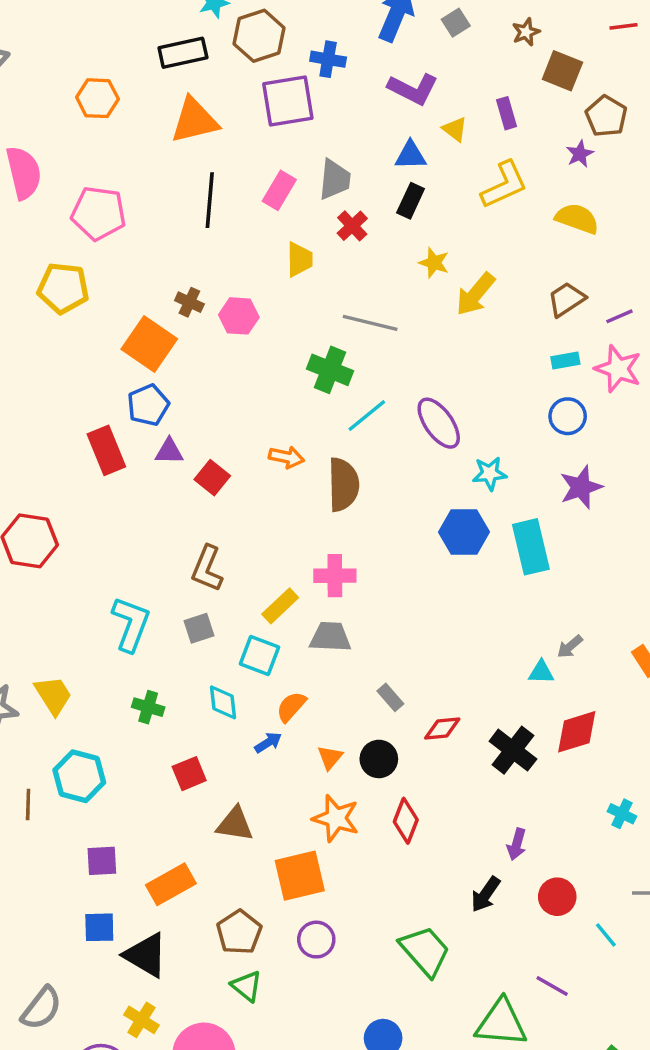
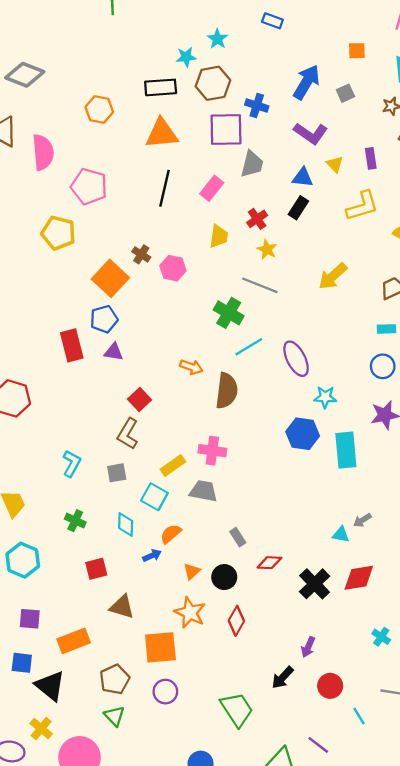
gray trapezoid: (335, 179) -> (252, 164), moved
yellow star: (434, 263) -> (267, 249), moved
red square: (212, 478) -> (140, 400), moved
cyan L-shape: (131, 624) -> (72, 463), size x0.7

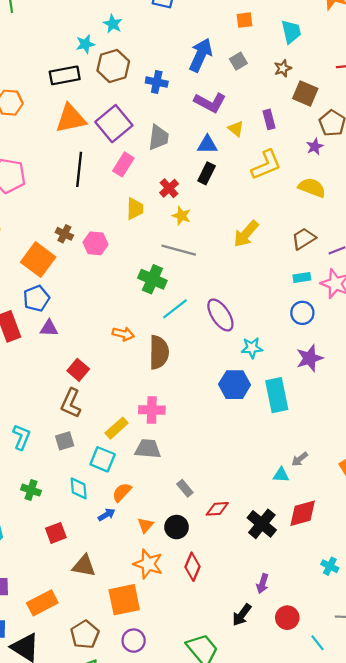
purple square: (226, 130) -> (114, 124), moved, turned -32

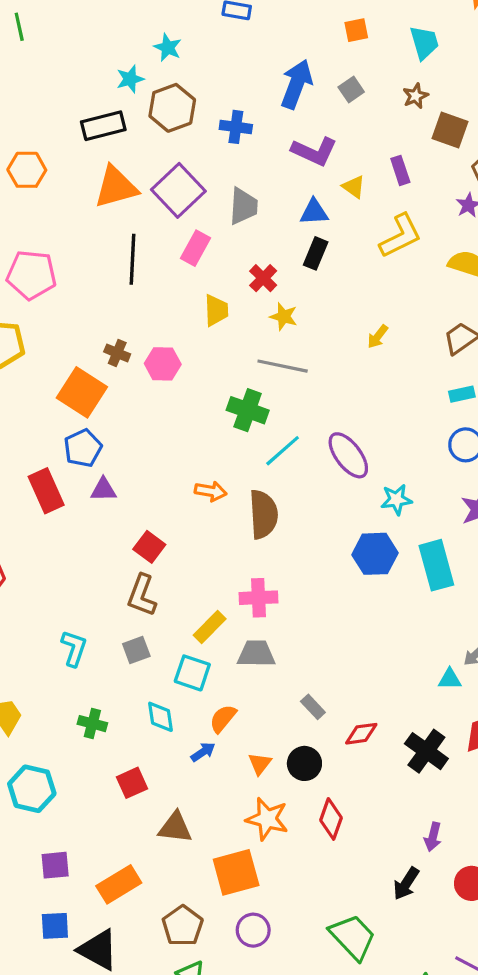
yellow arrow: (246, 234) -> (378, 337), size x0.6

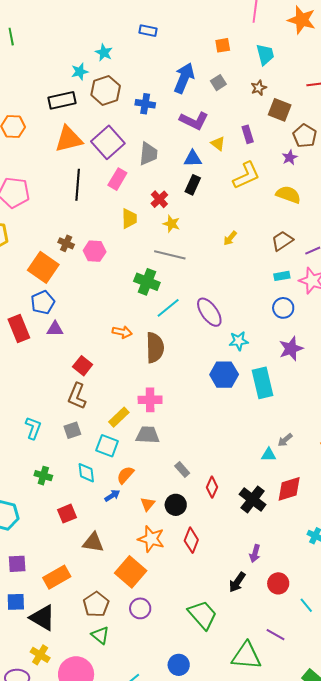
red diamond: (361, 734) -> (212, 487), turned -60
orange square: (236, 872) -> (131, 572), turned -36

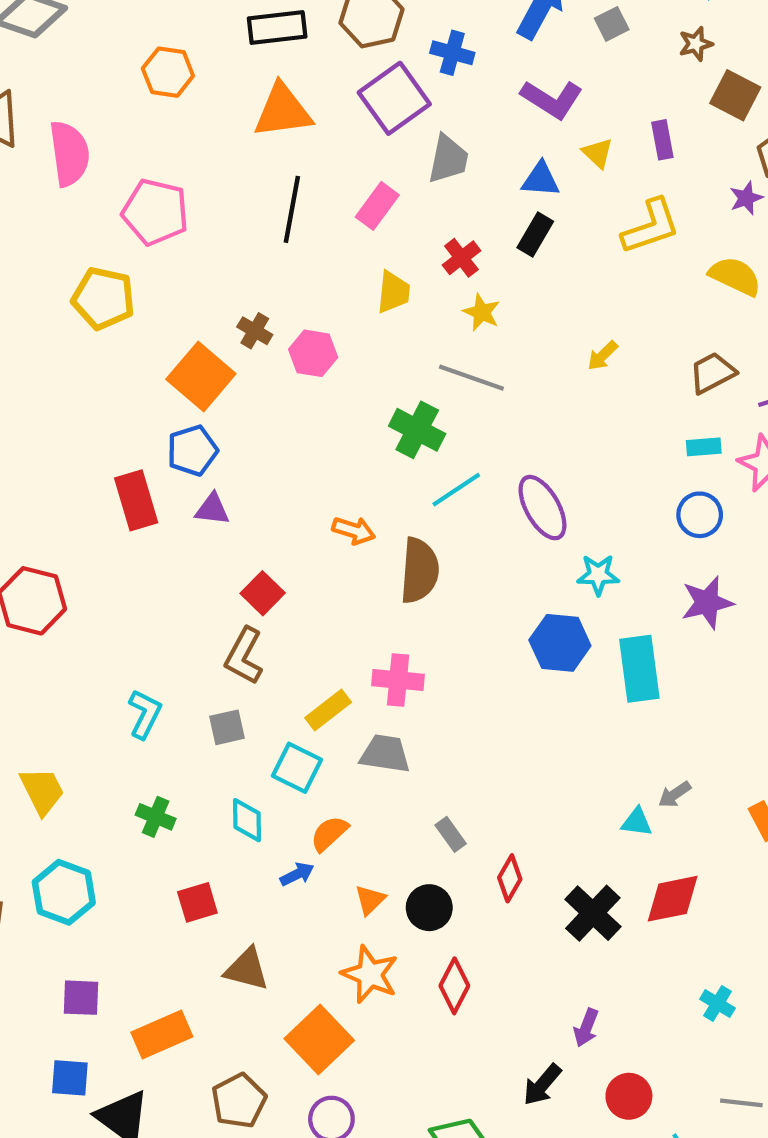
purple square: (108, 142) -> (394, 98), moved

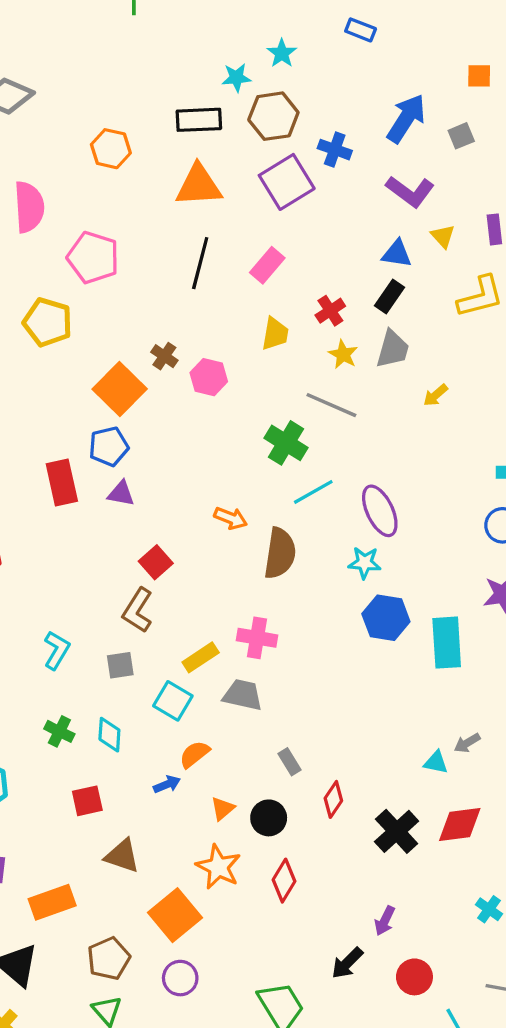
gray trapezoid: (448, 159) -> (393, 349), moved
cyan star: (598, 575) -> (365, 563), moved
cyan diamond: (247, 820) -> (109, 735), moved

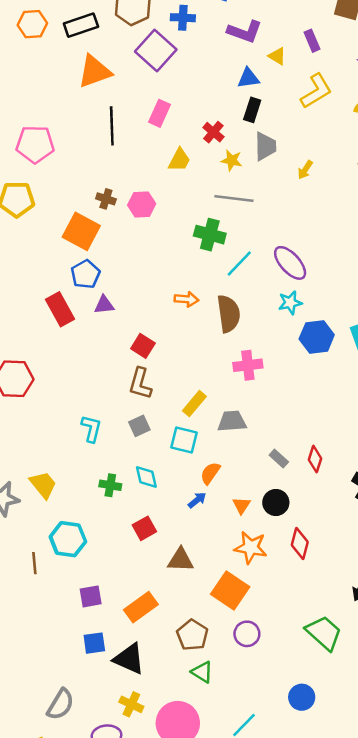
orange hexagon: (111, 149) -> (32, 24), moved
yellow trapezoid: (275, 334) -> (179, 160), turned 35
pink cross: (257, 638) -> (248, 365), moved
red diamond: (333, 799) -> (315, 459), moved

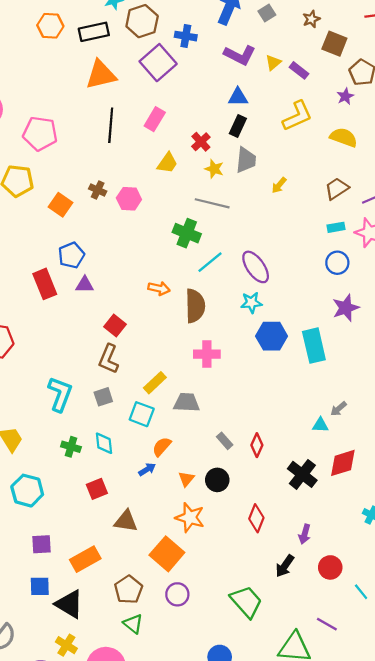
purple rectangle: (312, 41) -> (299, 70), turned -36
yellow triangle: (277, 56) -> (273, 63), moved, turned 42
orange square: (81, 231) -> (61, 205), moved, size x0.7
cyan L-shape: (91, 429) -> (60, 394), size x1.4
red diamond: (300, 543) -> (256, 518), moved

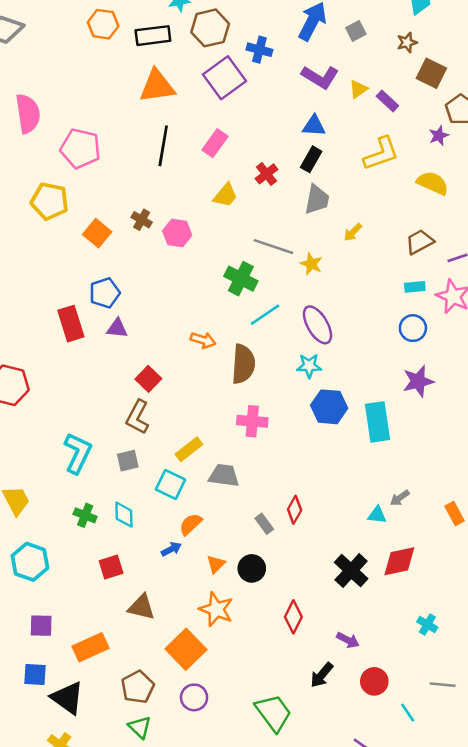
yellow star: (214, 169) -> (311, 264), moved
red diamond: (257, 445) -> (295, 510), moved
purple arrow: (305, 534) -> (348, 640), turned -84

